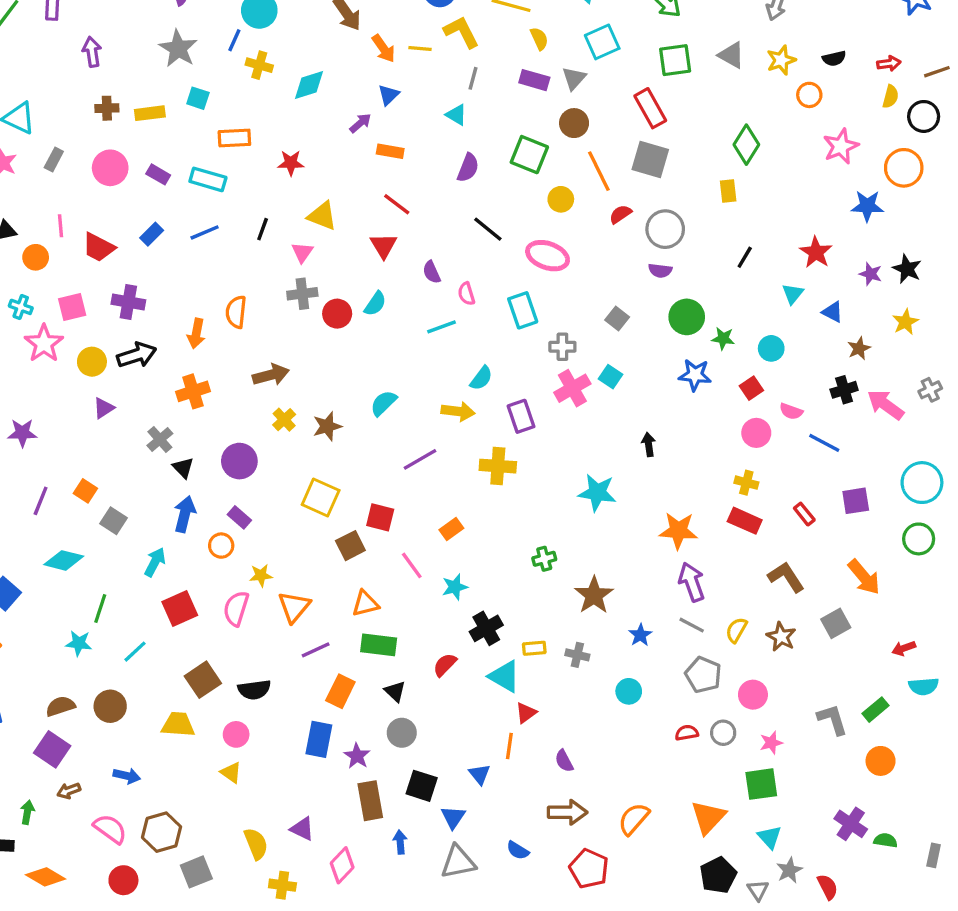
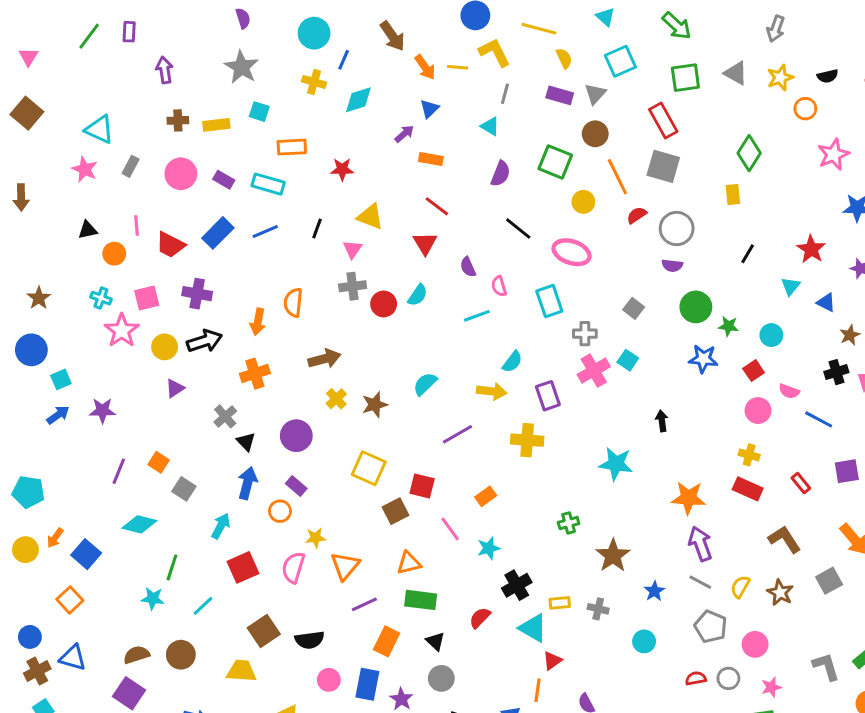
blue line: (234, 40) -> (344, 60), moved
blue rectangle: (152, 234) -> (218, 233), size x1.5
pink circle: (236, 734) -> (329, 680), moved

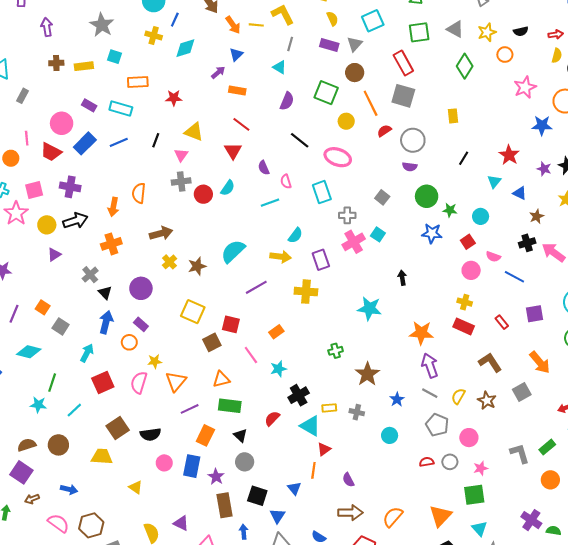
green diamond: (749, 153) -> (465, 66), moved
pink circle: (181, 174) -> (62, 123), moved
cyan semicircle: (425, 384) -> (233, 251), size x1.4

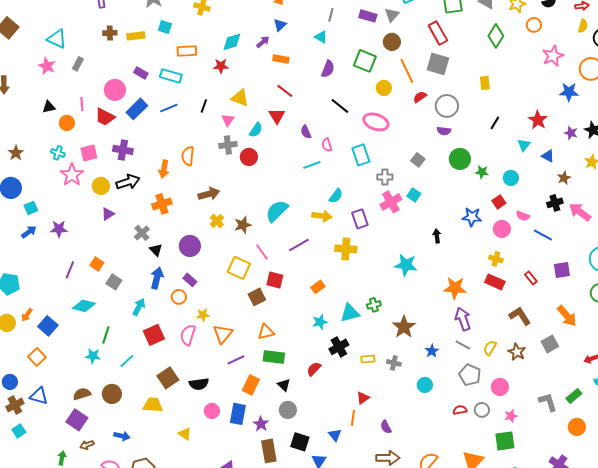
cyan diamond: (185, 48) -> (232, 42), moved
cyan semicircle: (228, 188) -> (256, 130), moved
blue star: (432, 233) -> (472, 217), moved
pink line: (251, 355) -> (262, 252), moved
cyan triangle: (310, 426) -> (350, 313), moved, turned -45

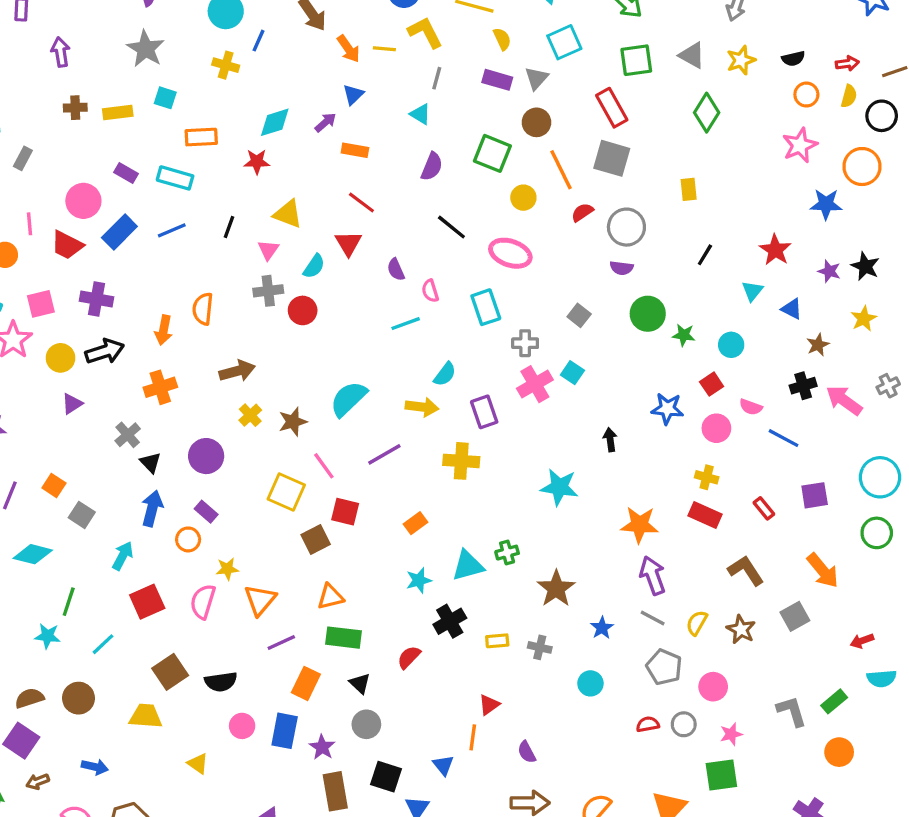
orange circle: (534, 25) -> (806, 95), moved

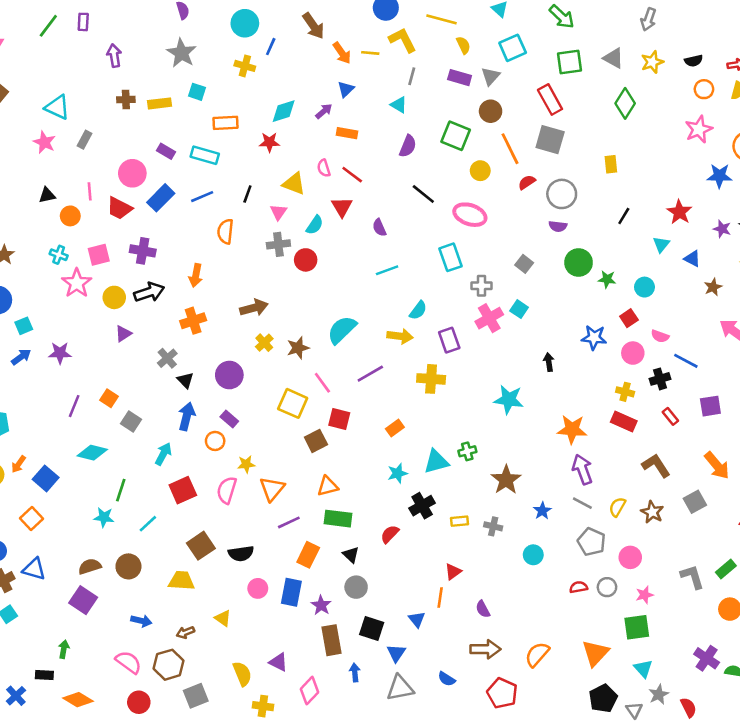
pink semicircle: (430, 291) -> (324, 168), moved
orange semicircle: (203, 309) -> (225, 231), moved
black cross: (803, 386) -> (660, 379), moved
brown arrow: (38, 782) -> (185, 632), moved

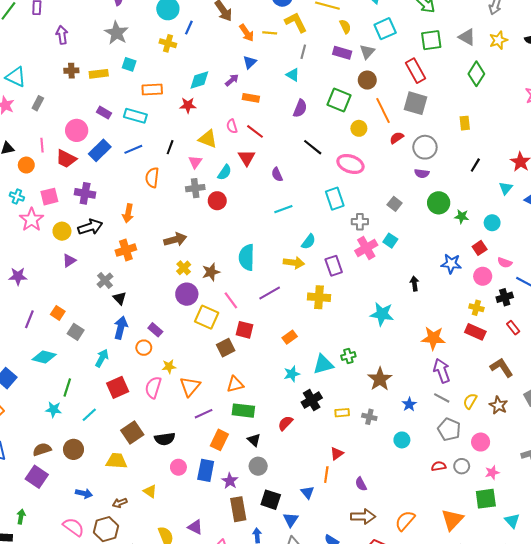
cyan semicircle: (342, 330) -> (247, 257), turned -45
purple circle: (229, 375) -> (187, 294), moved
cyan triangle: (643, 669) -> (512, 521), moved

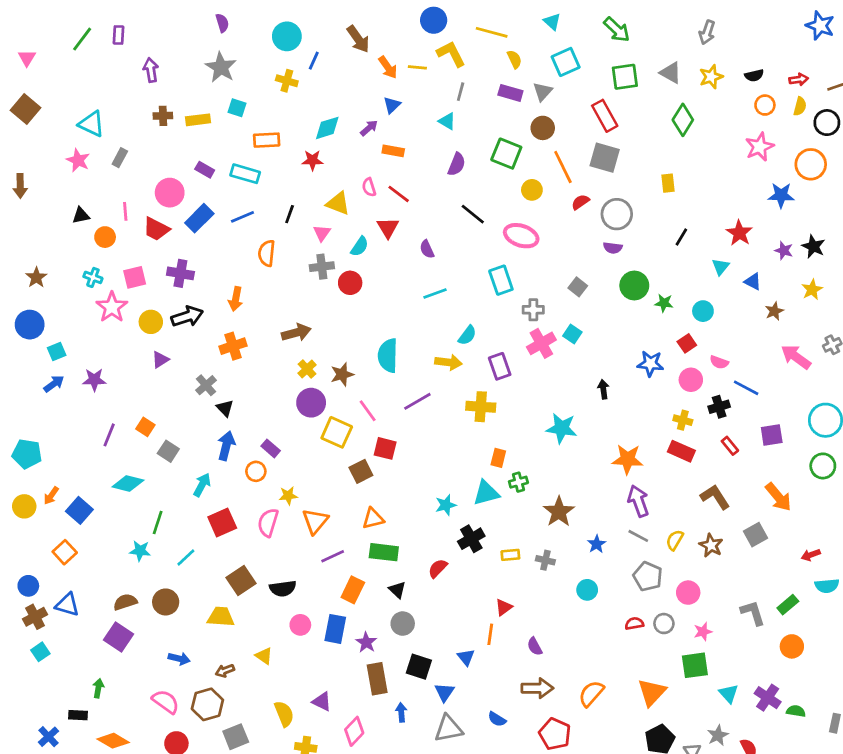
orange rectangle: (290, 337) -> (498, 458), moved, turned -40

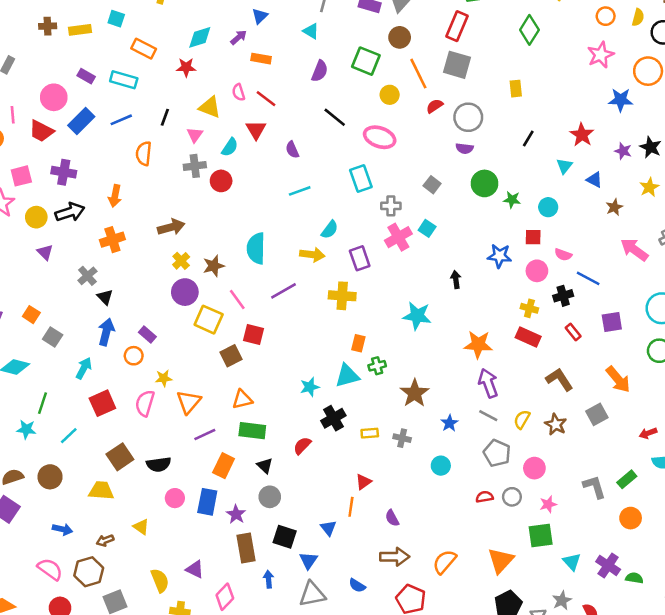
red rectangle: (605, 116) -> (457, 26), turned 52
orange rectangle: (267, 140) -> (144, 49), turned 30
red square: (687, 343) -> (533, 237), turned 35
purple triangle: (160, 360) -> (45, 252), turned -42

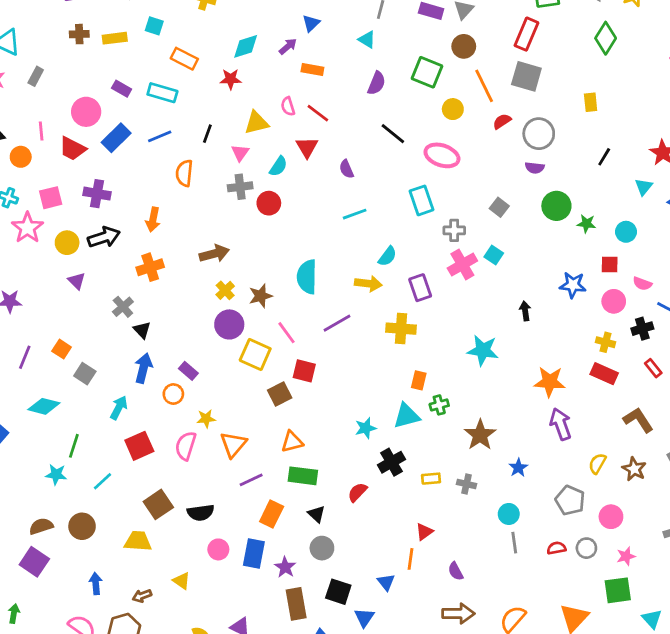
yellow triangle: (210, 107) -> (257, 123), turned -35
gray line: (488, 416) -> (514, 543), moved, turned 54
blue arrow: (62, 529) -> (96, 584), turned -108

